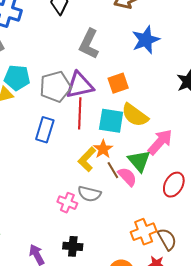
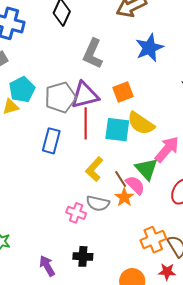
cyan pentagon: (17, 78) -> (22, 90), turned -30
orange star: (103, 149) -> (124, 197), moved

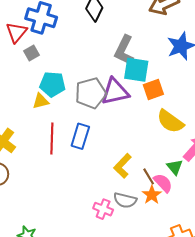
cyan pentagon: (22, 90) -> (52, 84), turned 30
red line: (86, 123) -> (52, 138), moved
cyan square: (117, 130) -> (136, 70), moved
green triangle: (146, 169) -> (175, 167), size x0.7

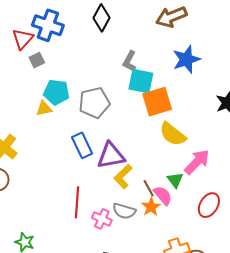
gray L-shape: (124, 50) -> (130, 61), size x0.7
orange square: (153, 90) -> (157, 102), size x1.4
purple triangle: (115, 92) -> (111, 156), moved
blue rectangle: (80, 136) -> (82, 145), turned -45
red line: (52, 138) -> (77, 202), moved

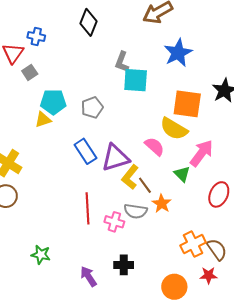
blue cross: (48, 25) -> (36, 37), size x0.6
orange square: (157, 102) -> (187, 104), moved, turned 32
gray pentagon: (94, 103) -> (92, 107), size x0.7
brown line: (149, 188) -> (145, 185), moved
pink semicircle: (163, 195) -> (155, 146), moved

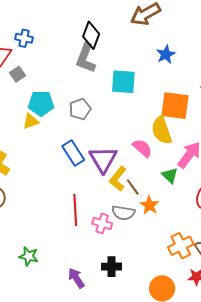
black diamond: (88, 22) -> (91, 35), moved
blue star: (178, 53) -> (166, 54), size x0.7
gray L-shape: (122, 62) -> (86, 58), moved, size x1.4
yellow semicircle: (174, 129) -> (162, 130), turned 40
purple triangle: (115, 158) -> (103, 159), turned -44

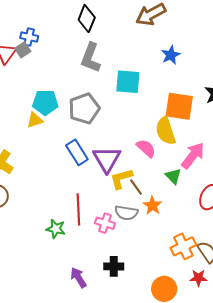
black diamond: (91, 35) -> (87, 19), moved
gray square: (17, 74) -> (23, 50), moved
gray pentagon: (80, 109) -> (84, 109), size x1.4
yellow L-shape: (118, 179) -> (121, 179), turned 35
green star: (29, 256) -> (56, 229), moved

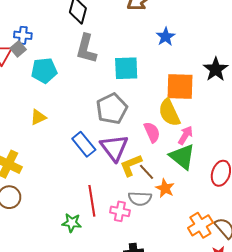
cyan pentagon: (45, 102) -> (44, 71), moved
gray pentagon: (84, 109) -> (112, 109), moved
pink semicircle: (146, 148) -> (152, 132), turned 30
pink arrow: (193, 156) -> (185, 135), moved, size x0.7
green triangle: (173, 176) -> (182, 157), size x1.6

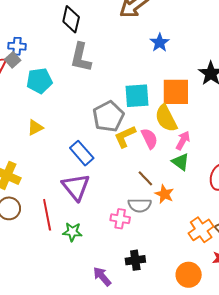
cyan square: (126, 68) -> (137, 96), moved
purple triangle: (114, 148) -> (76, 187), moved
green triangle: (182, 157) -> (181, 162), size x0.7
yellow L-shape: (131, 165) -> (125, 137), moved
red line: (92, 201) -> (47, 215), moved

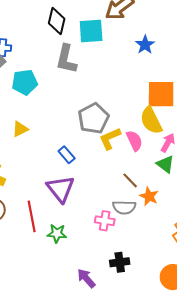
cyan square: (137, 96) -> (91, 31), moved
blue rectangle: (82, 153) -> (67, 155), size x0.7

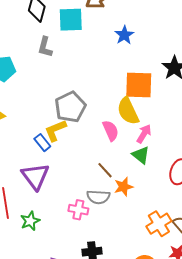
gray L-shape: (66, 59) -> (45, 47), size x0.7
yellow L-shape: (110, 139) -> (55, 130), moved
orange star: (149, 196) -> (124, 187), turned 30
green star: (57, 233) -> (30, 221), turned -30

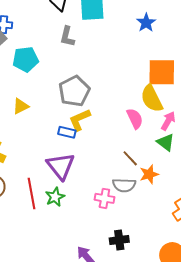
gray pentagon: (70, 107) -> (74, 91), moved
blue rectangle: (42, 143) -> (67, 132), turned -36
green star: (30, 221) -> (55, 197), moved

